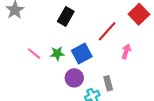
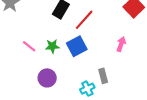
red line: (107, 31) -> (84, 20), moved
purple circle: (74, 78) -> (47, 78), moved

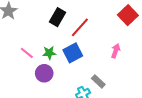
gray rectangle: (103, 76) -> (98, 81), turned -32
purple circle: (47, 78) -> (44, 73), moved

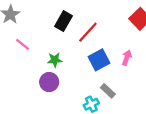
pink line: (27, 53) -> (23, 44), moved
blue square: (73, 53) -> (99, 60), moved

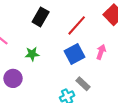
red line: (88, 32) -> (77, 25), moved
purple circle: (49, 82) -> (13, 78), moved

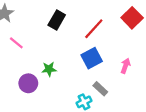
pink arrow: (101, 52) -> (125, 66), moved
green star: (32, 54) -> (49, 69), moved

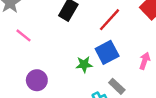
green star: (49, 69) -> (84, 64), moved

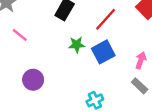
green star: (84, 64) -> (77, 45), moved
gray rectangle: (117, 86) -> (140, 86), moved

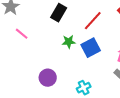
purple circle: (33, 80) -> (48, 78), moved

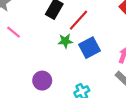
red line: (93, 21) -> (78, 20), moved

